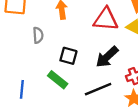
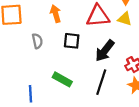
black square: (68, 56) -> (72, 41), moved
black line: (98, 89) -> (101, 82), turned -40

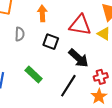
black arrow: (105, 51) -> (79, 58), turned -100

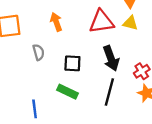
black square: (51, 42) -> (72, 63), moved
black arrow: (79, 58) -> (111, 58), turned 45

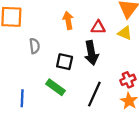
orange arrow: (56, 22) -> (68, 20), moved
red triangle: (101, 22) -> (98, 27), size x0.6
black arrow: (111, 58) -> (91, 53), moved

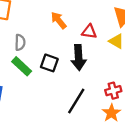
orange arrow: (68, 20) -> (59, 20), turned -36
green rectangle: (55, 87) -> (22, 66), moved

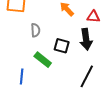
green rectangle: (22, 66) -> (43, 60), moved

